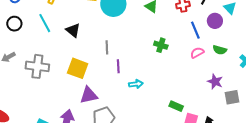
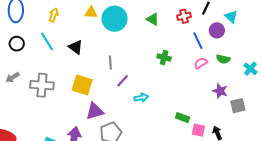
purple line: (118, 66) -> (123, 81), turned 48

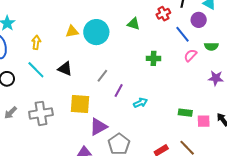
gray line: (110, 62) -> (102, 76), turned 56

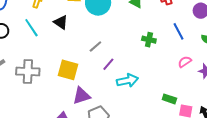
blue line: (182, 34) -> (178, 31), moved
pink semicircle: (190, 55) -> (185, 62), moved
black triangle: (65, 69) -> (61, 22), moved
cyan arrow: (140, 103) -> (127, 80), size x1.5

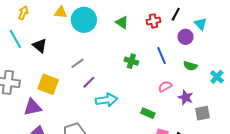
black triangle: (61, 22) -> (40, 46), moved
purple triangle: (81, 96) -> (33, 107), moved
green rectangle: (169, 99) -> (148, 113), moved

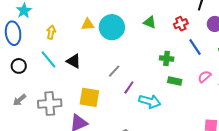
red cross: (153, 21) -> (181, 24), moved
cyan arrow: (106, 100) -> (150, 101), turned 35
green rectangle: (148, 113) -> (175, 81), moved

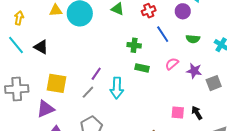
gray line: (114, 71) -> (88, 92), moved
cyan arrow: (150, 101) -> (117, 88), turned 75

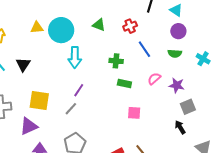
purple circle: (183, 11) -> (178, 31), moved
black triangle: (41, 47) -> (23, 64), turned 35
gray square: (214, 83) -> (188, 107), moved
cyan arrow: (117, 88) -> (75, 57), moved
pink square: (178, 113) -> (134, 113), moved

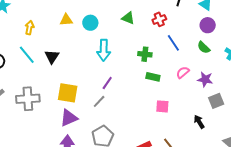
cyan circle: (61, 30) -> (90, 23), size x0.6
green semicircle: (175, 53) -> (204, 47), turned 40
purple triangle: (29, 126) -> (69, 118), moved
black arrow: (180, 127) -> (199, 122), moved

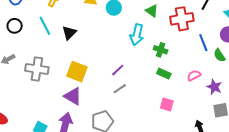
red cross: (159, 19) -> (182, 19), size x1.6
blue line: (173, 43) -> (203, 43), moved
cyan arrow: (104, 50) -> (137, 35), moved
gray line: (99, 101) -> (120, 89), moved
purple triangle: (69, 118) -> (73, 96), turned 42

